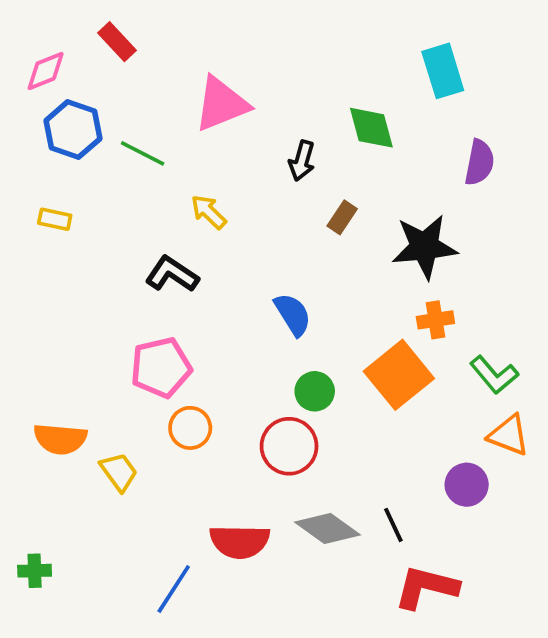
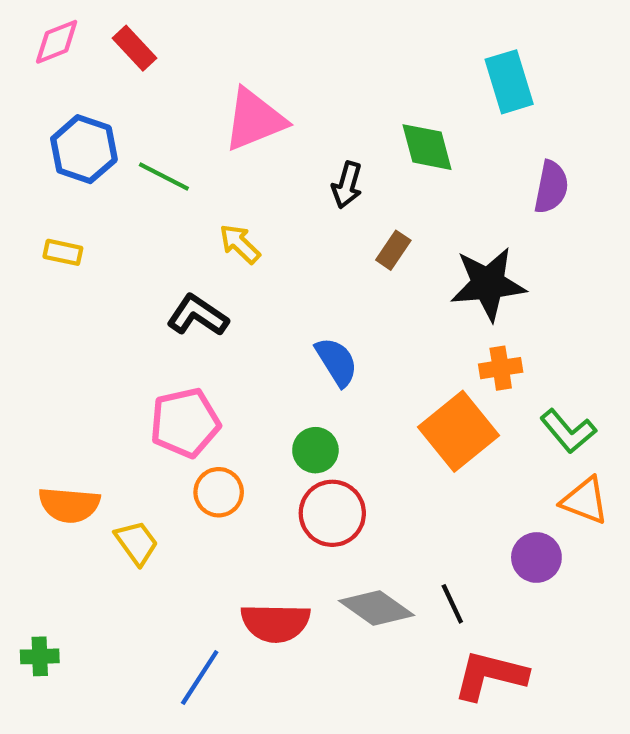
pink diamond: (46, 71) -> (57, 42), moved
green circle: (315, 391) -> (315, 450), moved

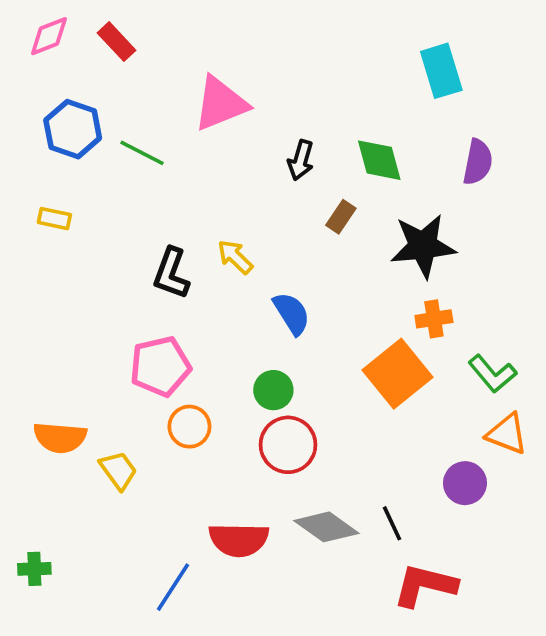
green diamond: (427, 147) -> (379, 160), moved
yellow arrow: (240, 244) -> (235, 257), moved
black L-shape: (198, 315) -> (171, 273), turned -104

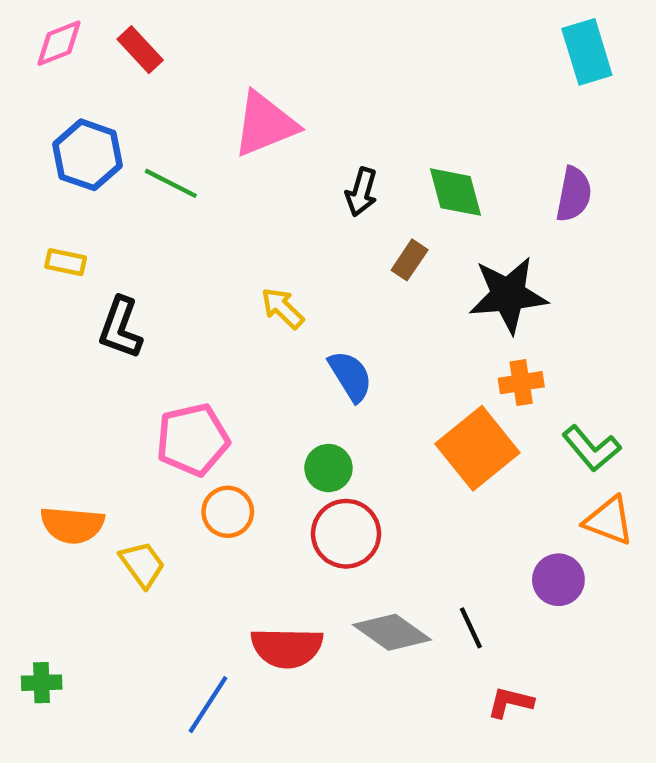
cyan rectangle: (441, 71) -> (587, 52), moved
black L-shape: (171, 273) -> (120, 328), moved
red L-shape: (425, 585) -> (510, 702), size x0.6

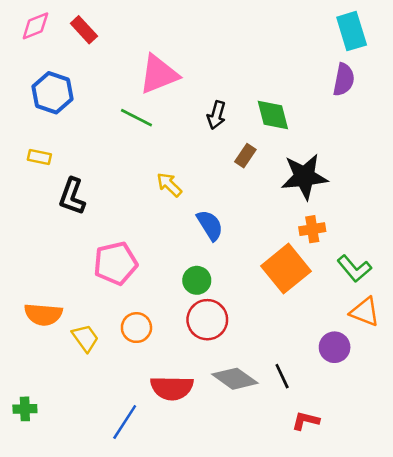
green line: (171, 183) -> (136, 118), moved
purple semicircle: (574, 194) -> (344, 80), moved
orange circle: (228, 512) -> (136, 328), moved

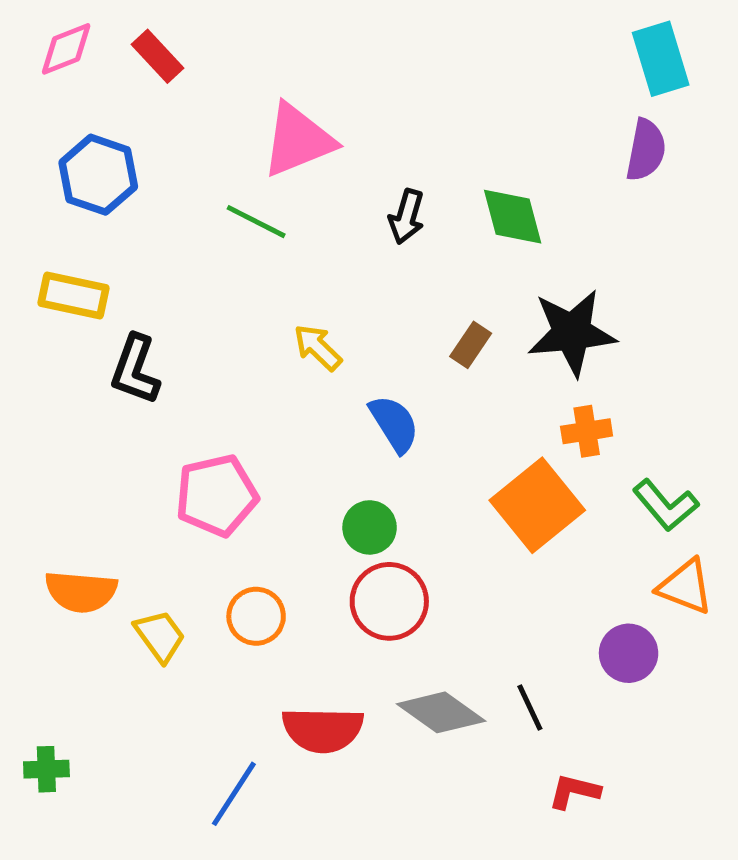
brown rectangle: (245, 156) -> (471, 345), moved
yellow rectangle: (39, 157) -> (74, 296), size x1.5

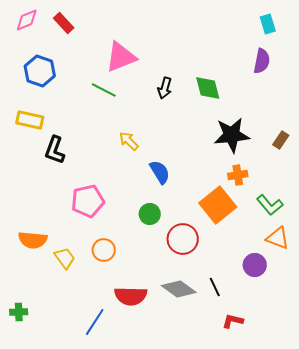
cyan rectangle: (661, 59) -> (268, 24), size x0.7
brown rectangle: (471, 345) -> (281, 140), moved
red circle: (389, 601) -> (183, 239), moved

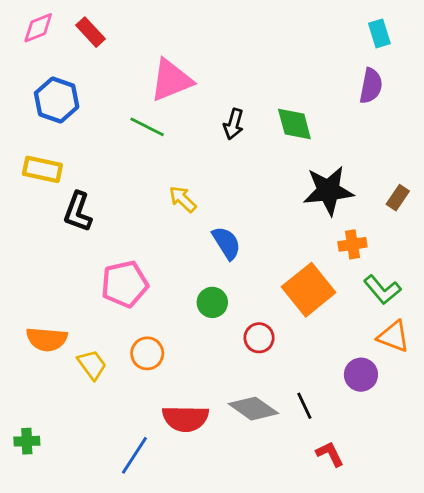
orange cross: (238, 175) -> (352, 244), moved
red circle: (183, 239) -> (259, 338), size x0.7
red L-shape: (233, 321) -> (330, 454), turned 50

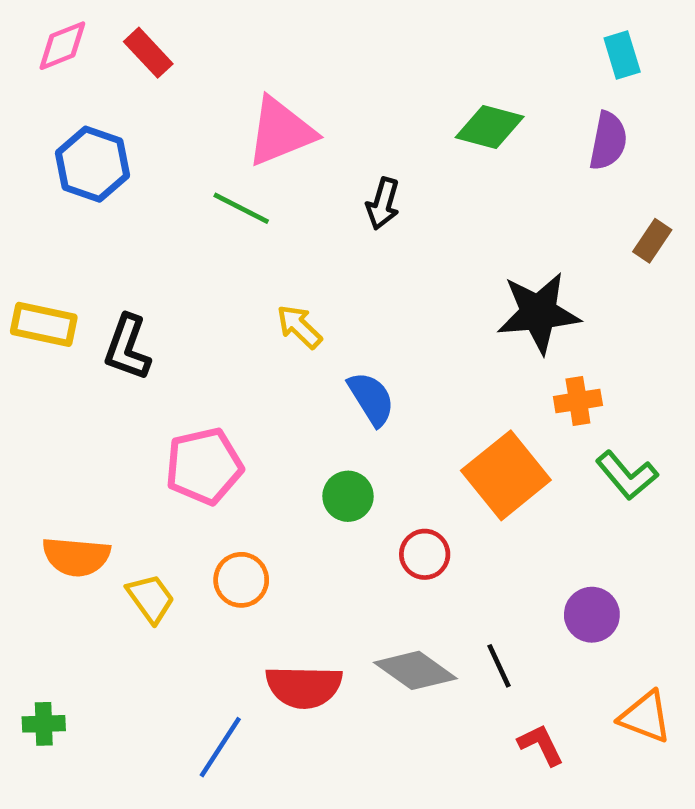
green diamond: (294, 124) -> (490, 127), moved, turned -60
yellow rectangle: (42, 169) -> (44, 324), moved
brown rectangle: (398, 198) -> (652, 241), moved
orange triangle: (394, 336) -> (645, 717), moved

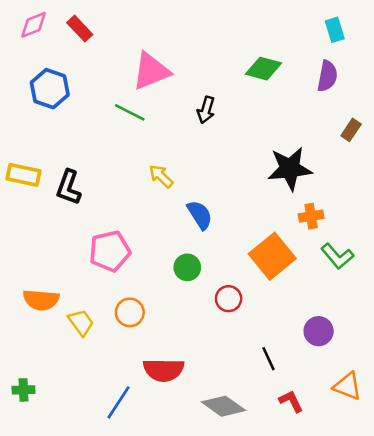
gray diamond: (415, 670) -> (224, 406), moved

